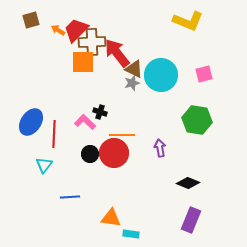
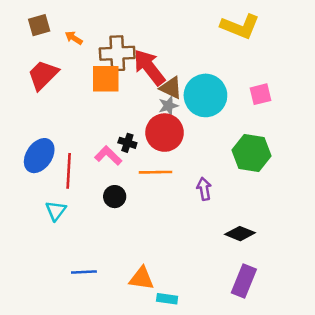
red trapezoid: (76, 30) -> (43, 75), moved
red circle: (114, 153) -> (165, 133), moved
blue line: (70, 197) -> (84, 272), moved

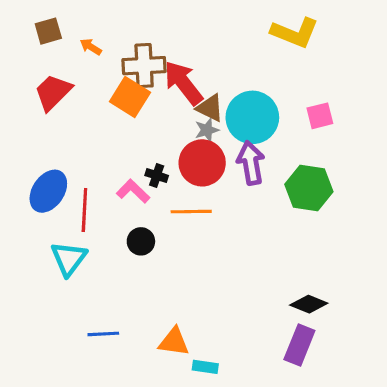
orange square: (106, 79) -> (130, 97), turned 32
purple arrow: (204, 189) -> (251, 163), moved, size x1.5
cyan triangle: (56, 211) -> (69, 259), size x1.4
black diamond: (240, 234) -> (309, 304), moved

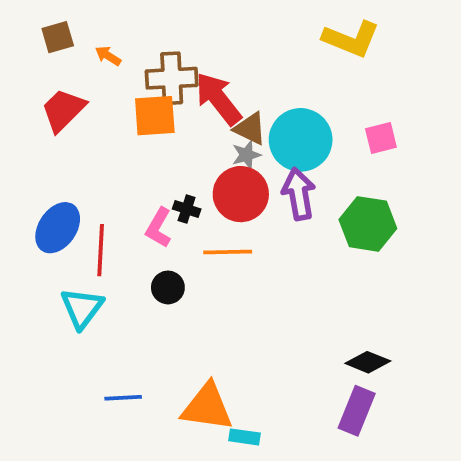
orange square: (130, 97) -> (155, 116), turned -36
pink L-shape: (133, 191) -> (159, 228), turned -104
orange triangle: (174, 342) -> (207, 407), size x1.4

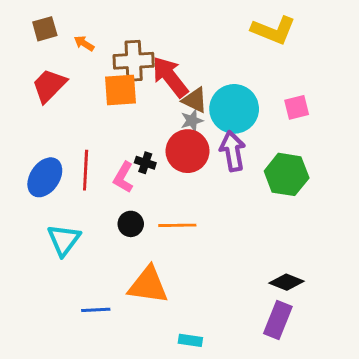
red line: (101, 250) -> (86, 170), moved
orange line: (228, 252) -> (177, 225), moved
orange triangle: (207, 407) -> (148, 285), moved

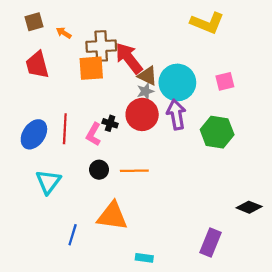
red trapezoid: (49, 86) -> (37, 65), turned -60
black diamond: (287, 282) -> (249, 207), moved
blue line: (96, 310) -> (73, 235), turned -70

